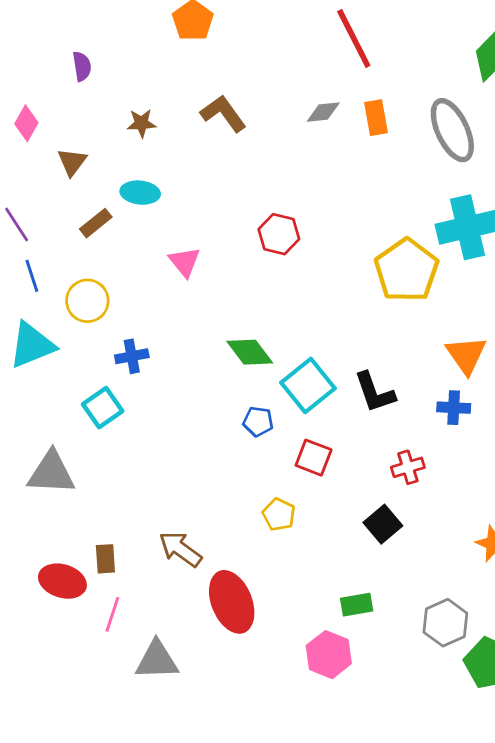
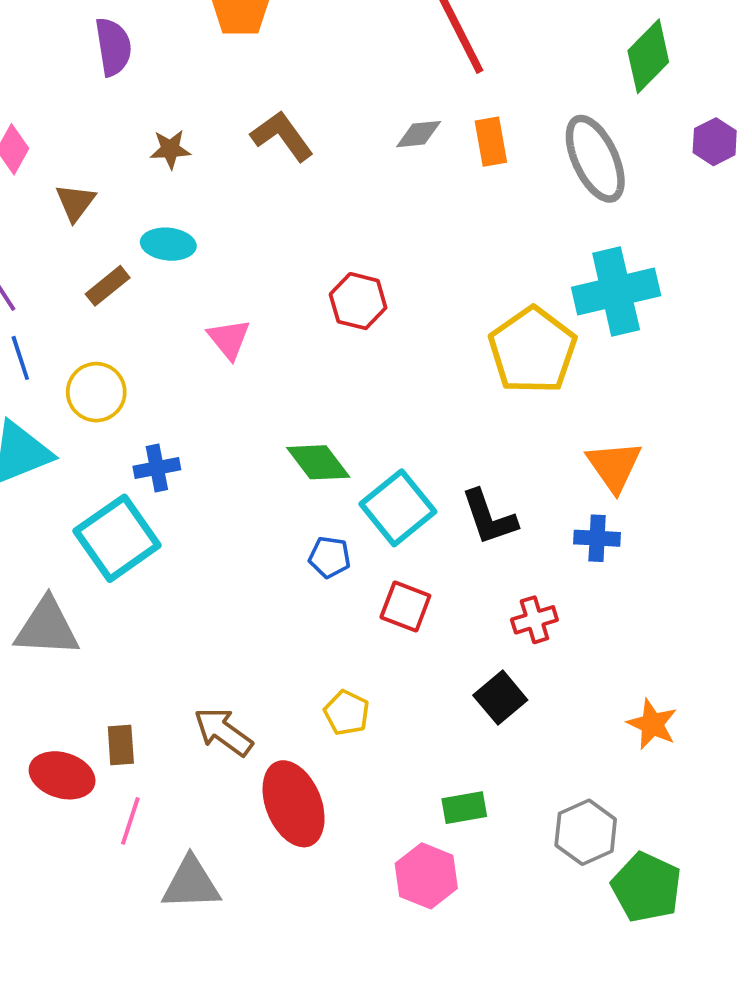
purple semicircle: (82, 66) -> (113, 47), moved, size x1.4
cyan square: (103, 408) -> (117, 538), size x1.5
yellow pentagon: (279, 514) -> (347, 713), moved

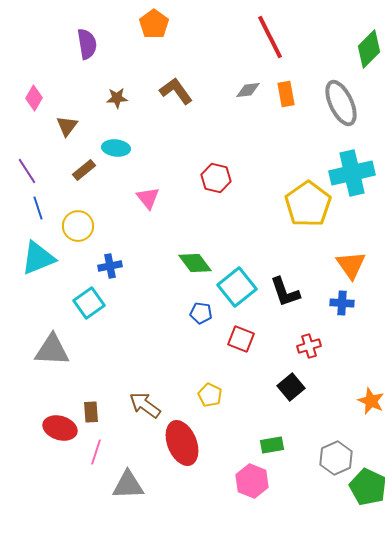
cyan square: (117, 538) -> (89, 303), size x0.7

